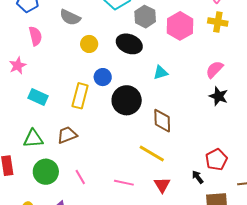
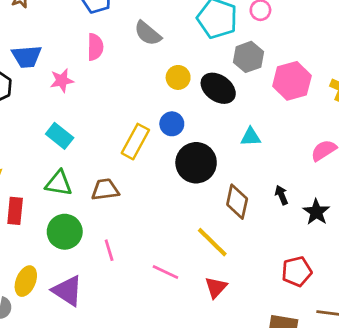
yellow circle: (89, 44) -> (178, 77), moved
black star: (219, 96) -> (316, 212), moved
cyan rectangle: (38, 97) -> (60, 136), moved
black arrow: (198, 177) -> (281, 195), moved

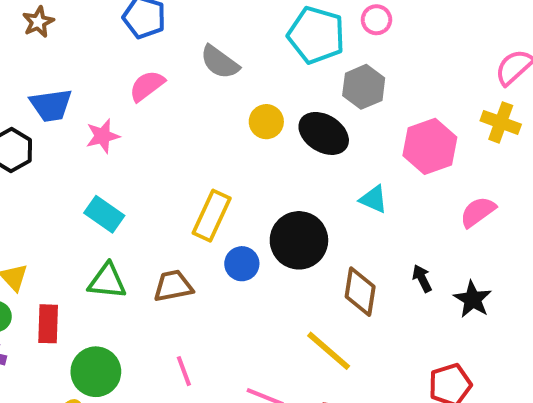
pink semicircle: (95, 47) -> (147, 86), turned -124
pink hexagon: (292, 81) -> (430, 146), moved
blue circle: (172, 124) -> (242, 264), moved
cyan triangle: (251, 137) -> (374, 199), turned 30
green circle: (65, 232) -> (96, 372), moved

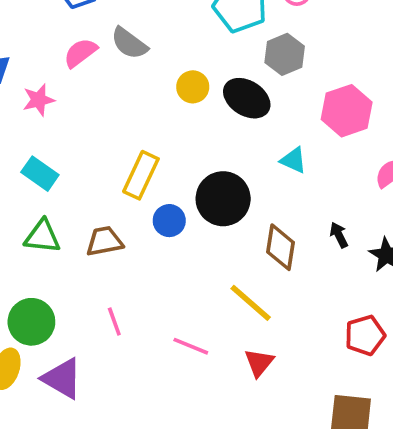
gray semicircle: (220, 62) -> (129, 43), moved

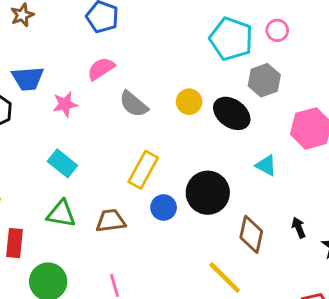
gray semicircle: (129, 43) -> (134, 104), moved

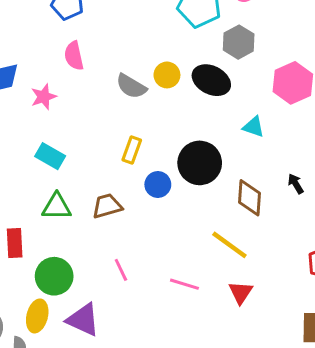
pink semicircle: (101, 69) -> (74, 56), turned -60
gray semicircle: (134, 104) -> (131, 86), moved
yellow rectangle: (143, 170) -> (132, 150), size x0.7

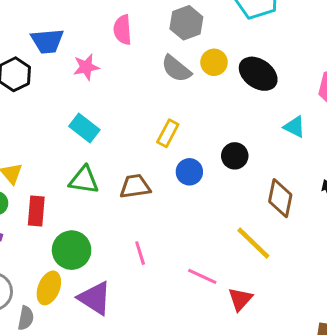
gray hexagon: (239, 42) -> (186, 23), moved
black circle: (200, 163) -> (235, 156), size x0.6
red triangle: (241, 292) -> (240, 299), moved

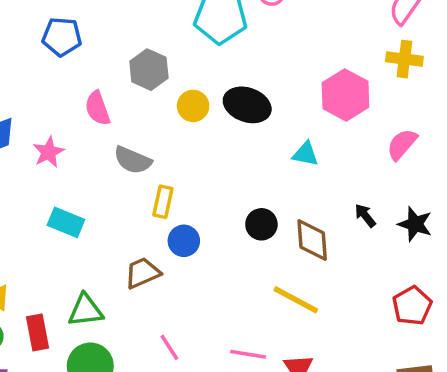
pink semicircle: (123, 30) -> (98, 108), moved
gray semicircle: (176, 69) -> (133, 160), moved
black circle: (235, 156) -> (261, 224), moved
blue circle: (189, 172) -> (184, 241), moved
green triangle: (84, 180) -> (85, 310), moved

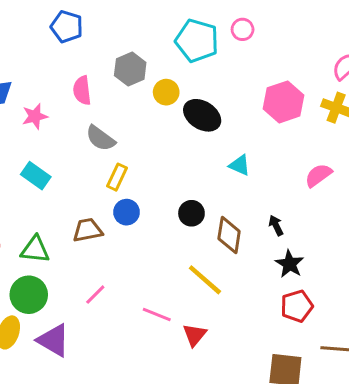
pink hexagon: (345, 95) -> (283, 102), moved
yellow circle: (193, 106) -> (166, 92), moved
black star: (415, 224) -> (290, 264), moved
pink line: (169, 347) -> (95, 295), turned 65

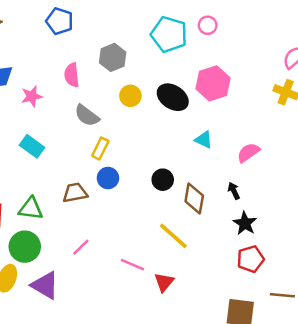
yellow circle: (166, 92) -> (130, 96), moved
pink hexagon: (283, 102) -> (213, 83), moved
pink semicircle: (318, 175) -> (248, 153), moved

